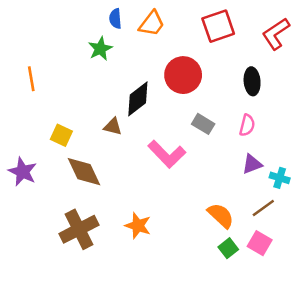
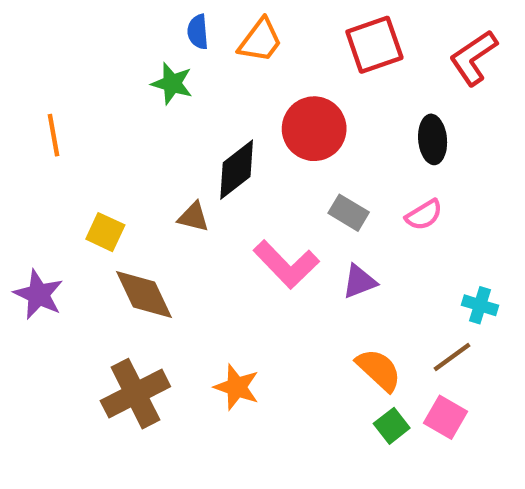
green star: (100, 49) -> (172, 83), turned -30
pink semicircle: (247, 125) -> (424, 215), turned 45
purple triangle: (252, 164) -> (359, 282), moved

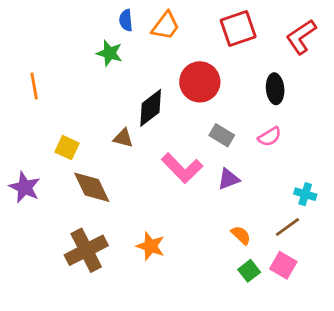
orange semicircle: (379, 370) -> (241, 235), size x0.7

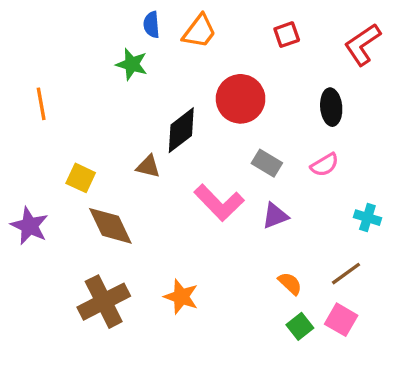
red square: (238, 29) -> (287, 35), size x0.6
cyan cross: (305, 194) -> (367, 218), moved

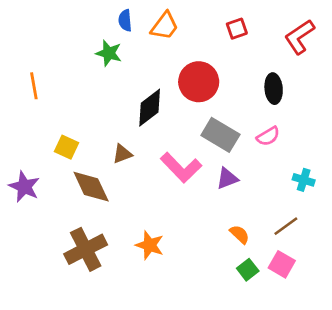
gray rectangle: (267, 163) -> (220, 135), size x1.5
brown triangle: (148, 166) -> (122, 154), moved, turned -35

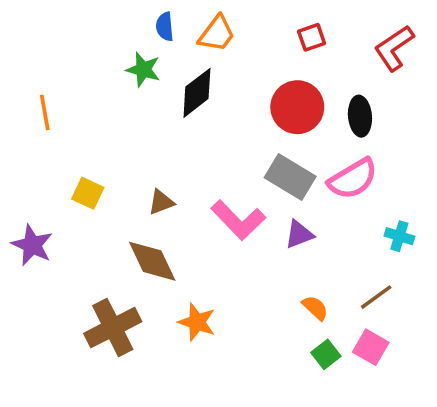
red circle: (199, 82) -> (297, 107), moved
black diamond: (150, 108) -> (197, 93), moved
pink semicircle: (268, 136) -> (353, 179), size x1.6
brown diamond: (91, 187) -> (152, 261), moved

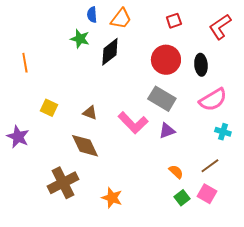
pink semicircle: (353, 179) -> (213, 100), moved
brown triangle: (161, 202) -> (90, 113), turned 42
orange star: (197, 322) -> (112, 198), moved

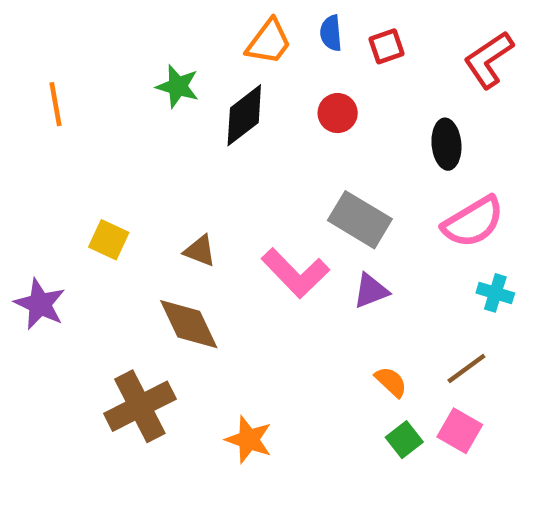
blue semicircle: (92, 15) -> (331, 33), moved
red circle: (166, 60) -> (338, 113), moved, size x0.6
orange line: (25, 63) -> (55, 104), moved

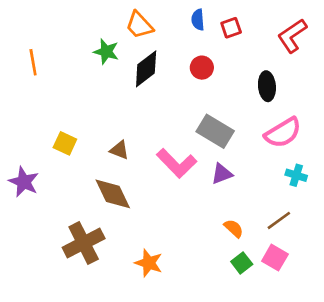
orange trapezoid: (269, 42) -> (139, 25), moved, turned 100

